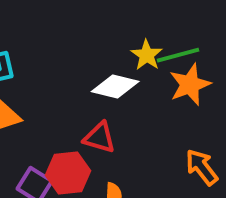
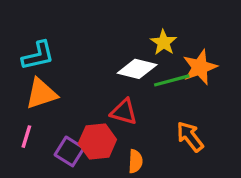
green line: (178, 55) -> (172, 80), moved
orange arrow: (202, 167) -> (190, 137), moved

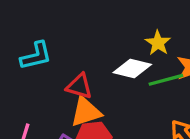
orange triangle: (41, 94) -> (86, 112), moved
red triangle: (124, 112) -> (79, 86), moved

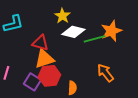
yellow star: (158, 43) -> (62, 16), moved

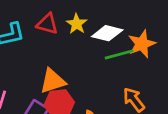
white diamond: (73, 32) -> (107, 33), moved
red triangle: (40, 43) -> (47, 24), moved

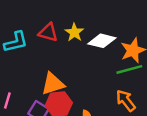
green line: (119, 54) -> (129, 69), moved

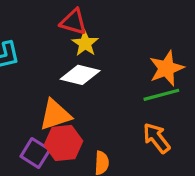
red triangle: (48, 32) -> (73, 22), moved
white diamond: (102, 41) -> (80, 75), moved

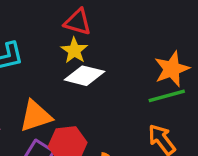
yellow star: (85, 43) -> (74, 50), moved
orange triangle: (55, 115) -> (36, 116), moved

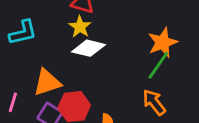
green line: (167, 96) -> (158, 65), turned -40

